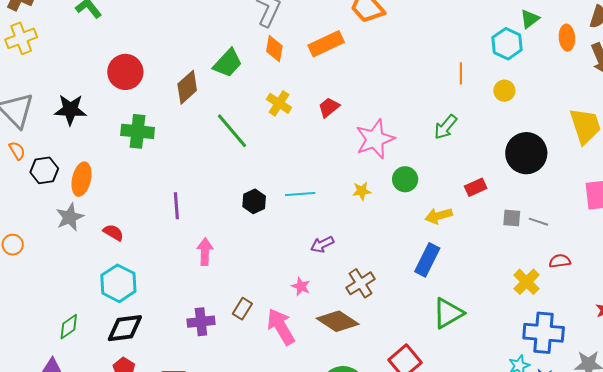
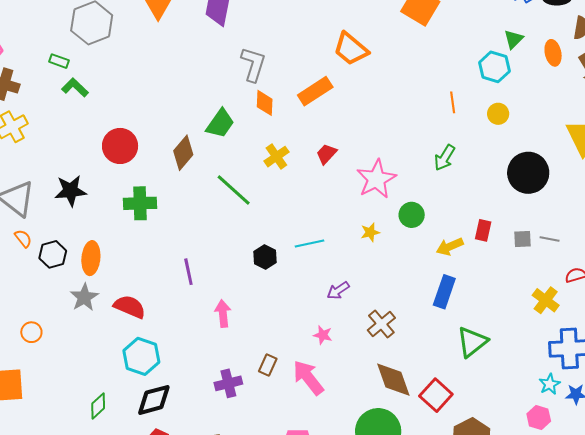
yellow cross: (279, 103) -> (276, 157), turned 30
red rectangle: (476, 187) -> (483, 230), moved, turned -45
red semicircle: (113, 233) -> (130, 307), size x1.5
brown diamond: (338, 321) -> (393, 380), moved, turned 45

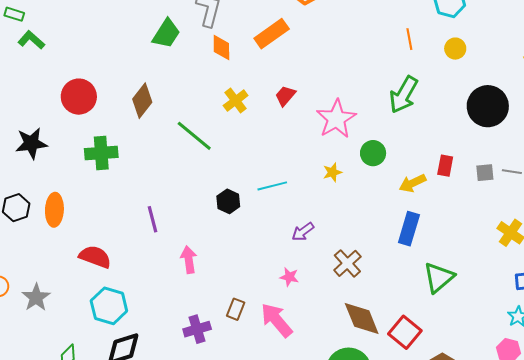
green trapezoid: (220, 123) -> (166, 34), moved
green arrow: (445, 158) -> (404, 95), size x1.4
gray star: (84, 297) -> (36, 297), moved

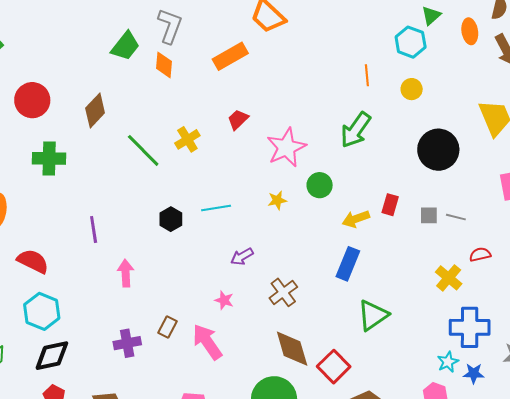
orange diamond: (221, 47) -> (164, 65), moved
yellow cross: (236, 101) -> (187, 139), moved

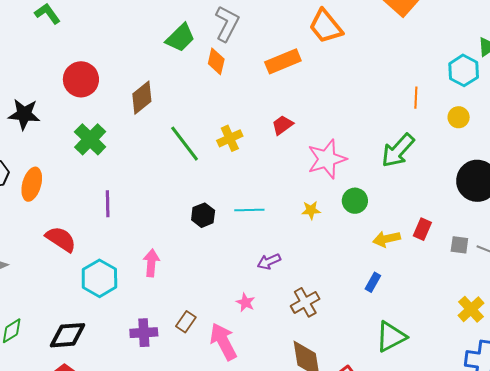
green cross: (49, 158) -> (90, 139), turned 36
purple line: (94, 229) -> (108, 204), moved
blue rectangle: (348, 264) -> (373, 282), size x0.6
cyan hexagon: (42, 311) -> (99, 278), moved

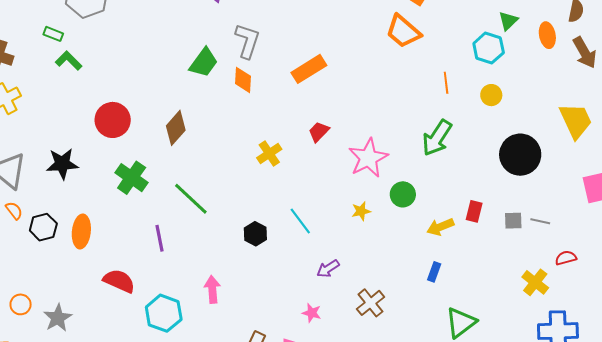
orange trapezoid: (326, 26) -> (403, 31), moved
green line: (185, 144) -> (191, 199), moved
cyan line: (249, 210) -> (300, 221), turned 64

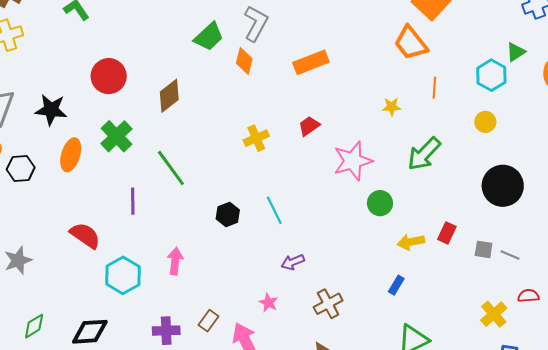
orange line: (446, 83) -> (434, 88), moved
yellow star: (361, 211) -> (392, 107), moved
orange ellipse: (81, 231) -> (71, 155), moved

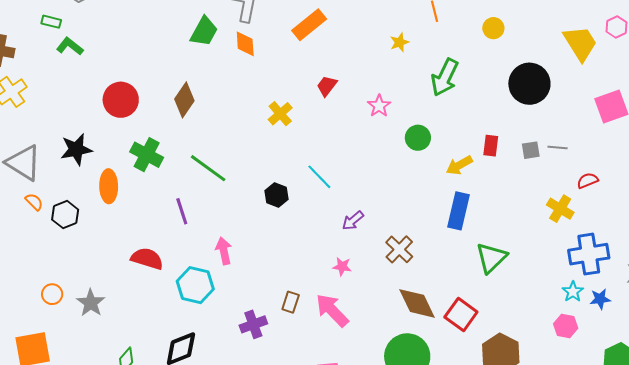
pink star: (353, 161) -> (379, 106), size x0.6
pink arrow: (175, 261) -> (224, 251), moved
blue rectangle: (396, 285) -> (458, 211), size x1.8

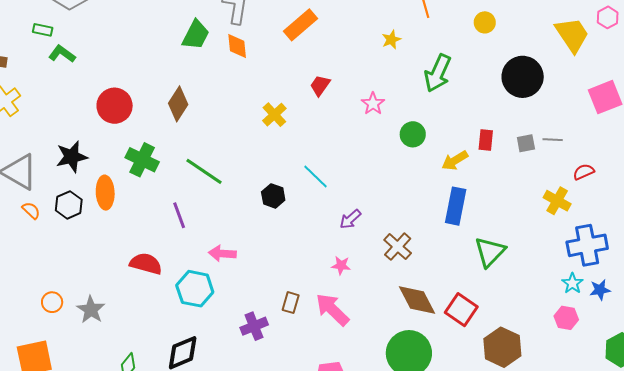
black hexagon: (65, 215) -> (69, 205), moved
pink arrow: (224, 251) -> (222, 253), turned -72

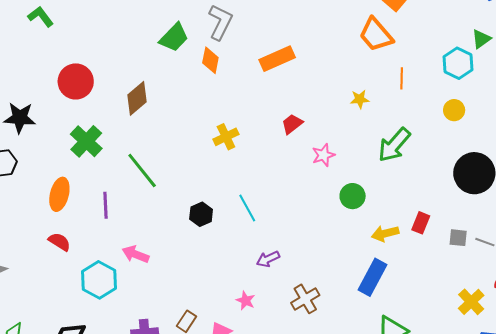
red trapezoid: (320, 85) -> (292, 124), moved
orange ellipse: (105, 193) -> (59, 194), moved
red semicircle: (146, 264) -> (59, 242), size x0.7

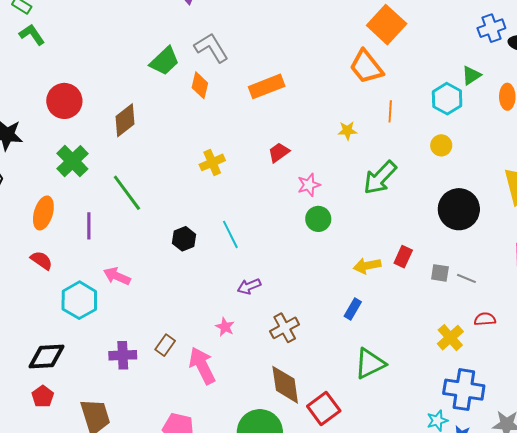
gray L-shape: (220, 22) -> (211, 48), turned -60
green circle: (353, 196) -> (318, 219), moved
blue rectangle: (372, 277) -> (353, 309), size x0.6

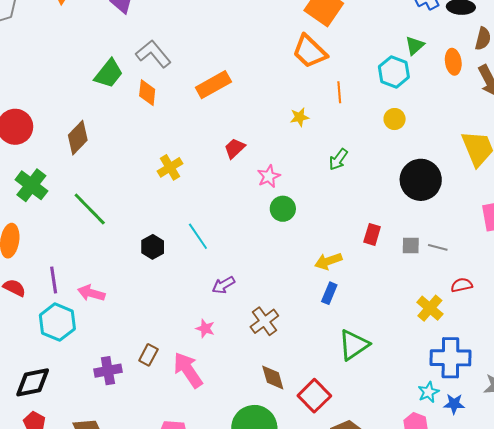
green arrow: (380, 178) -> (338, 159), size x0.6
purple line: (89, 226) -> (54, 280), moved
yellow arrow: (367, 266) -> (328, 261), moved
brown diamond: (285, 385) -> (273, 378), size x0.7

